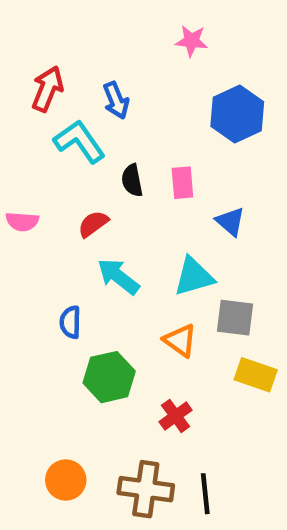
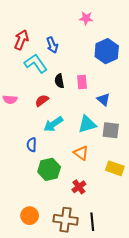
cyan arrow: (118, 276) -> (53, 124), turned -72
gray square: (235, 318) -> (111, 130), moved

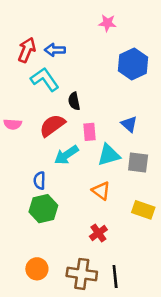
blue arrow: (52, 45) -> (55, 50), moved, turned 112
pink rectangle: (82, 82) -> (89, 132), moved
red semicircle: (42, 100) -> (52, 125), size x1.5
green hexagon: (49, 169) -> (43, 209), moved

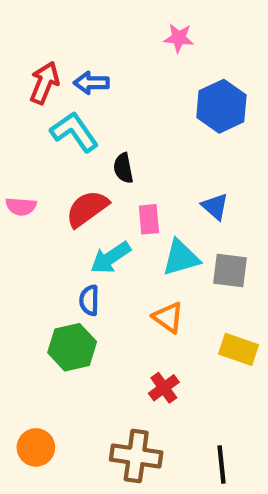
blue semicircle: (40, 181) -> (89, 300), moved
orange circle: (37, 269) -> (36, 447), moved
black line: (115, 277) -> (221, 465), moved

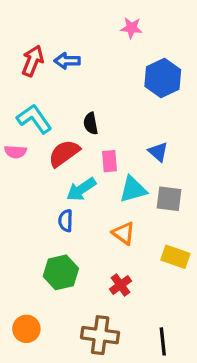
cyan L-shape: (74, 132) -> (34, 119), moved
green hexagon: (72, 347) -> (61, 272), moved

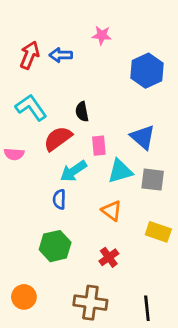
pink star: (131, 28) -> (102, 35), moved
pink semicircle: (15, 152) -> (14, 154), moved
blue triangle: (158, 152) -> (143, 137), size x1.4

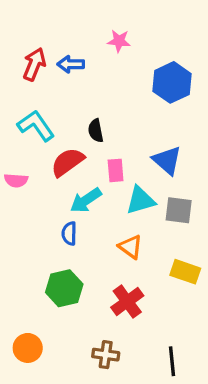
red cross: (109, 257) -> (127, 302), size x1.4
brown cross: (90, 303) -> (106, 355), size x0.7

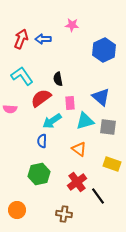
black line: (172, 361) -> (98, 196), moved, turned -30

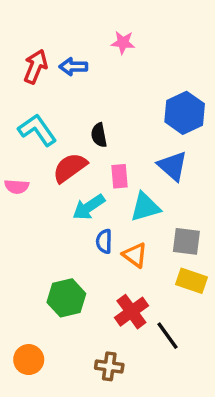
blue hexagon: (104, 50) -> (185, 113), moved
gray square: (108, 127) -> (186, 241), moved
blue semicircle: (42, 141) -> (104, 241), moved

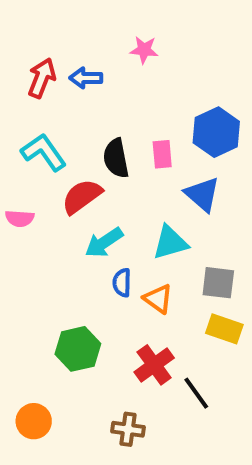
black semicircle: (99, 135) -> (116, 158), size x1.4
pink rectangle: (119, 176) -> (162, 154), moved

